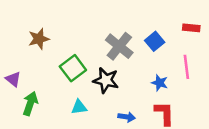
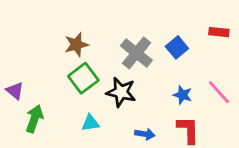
brown star: (39, 39) -> (76, 45), moved
pink line: (186, 67) -> (219, 92), moved, turned -35

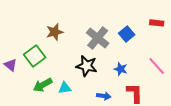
green square: (83, 78) -> (35, 56), moved
blue star: (183, 95) -> (121, 69), moved
green arrow: (34, 119) -> (43, 85), moved, turned -138

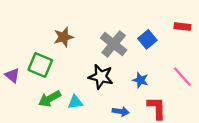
green square: (35, 56) -> (40, 65), turned -30

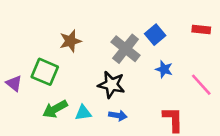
blue square: (147, 39) -> (155, 35), moved
blue star: (140, 80) -> (164, 69), moved
blue arrow: (121, 112) -> (118, 115), moved

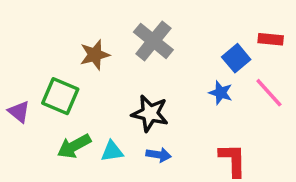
blue square: (155, 35) -> (236, 58), moved
gray cross: (126, 49) -> (153, 41), moved
pink line: (201, 85) -> (269, 93), moved

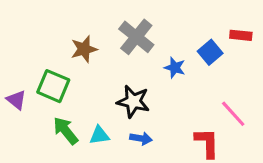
blue star: (221, 93) -> (175, 68), moved
pink line: (269, 93) -> (233, 114), moved
green arrow: (74, 146) -> (66, 131), turned 80

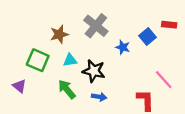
purple triangle: (16, 100) -> (19, 86), moved
green arrow: (66, 131) -> (67, 89), moved
cyan triangle: (99, 135) -> (70, 60), moved

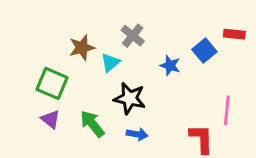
gray cross: (96, 26) -> (133, 36), size x0.7
cyan triangle: (70, 60) -> (110, 63), moved, turned -32
pink line: (164, 80) -> (227, 110), turned 48
purple triangle: (19, 86) -> (51, 119), moved

